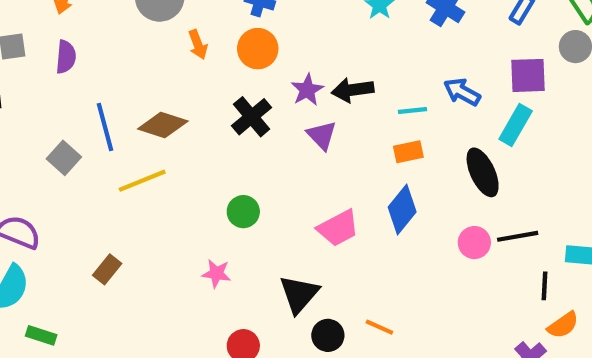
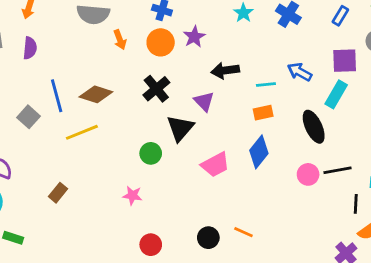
purple star: (307, 90) -> (194, 37), moved
black triangle: (299, 294) -> (180, 128), moved

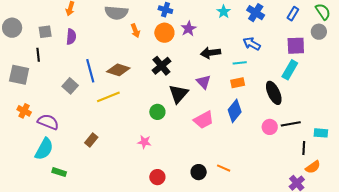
blue arrow: (300, 72) -> (252, 44), moved
purple triangle: (204, 101) -> (204, 82), moved

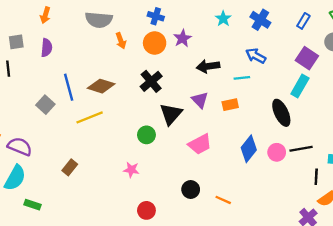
purple square: (296, 46) -> (307, 58), turned 36
orange rectangle: (238, 83) -> (230, 105), moved
blue diamond: (235, 111) -> (249, 149), moved
black circle: (199, 172) -> (191, 189), moved

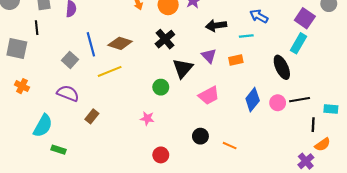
purple semicircle: (20, 146) -> (68, 93), moved

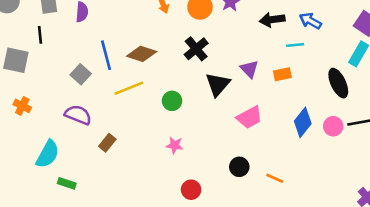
black arrow: (216, 26) -> (272, 20), moved
green circle: (161, 87) -> (172, 101), moved

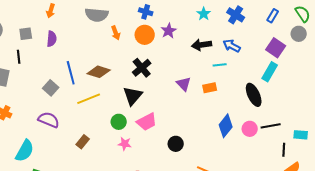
black triangle: (218, 84) -> (133, 96), moved
green circle: (172, 101) -> (119, 122), moved
pink trapezoid: (249, 117) -> (147, 122), moved
brown rectangle: (107, 143) -> (83, 142), moved
black circle: (239, 167) -> (176, 144), moved

